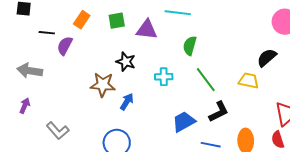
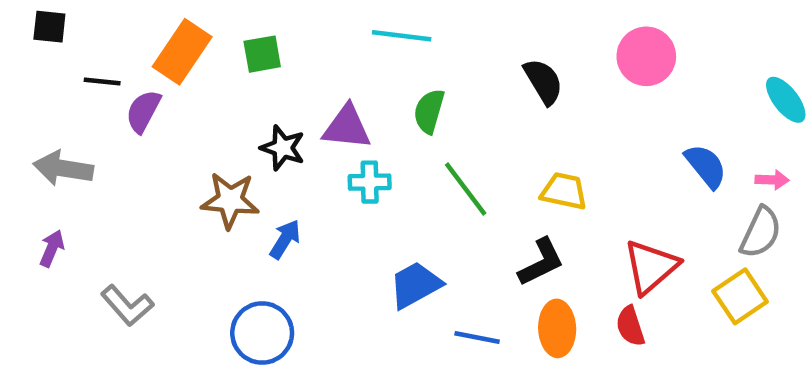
orange rectangle: (82, 20) -> (182, 52), size x1.5
purple triangle: (147, 30) -> (347, 127), moved
black semicircle: (267, 58) -> (543, 81), moved, turned 100
black L-shape: (219, 112) -> (541, 262), moved

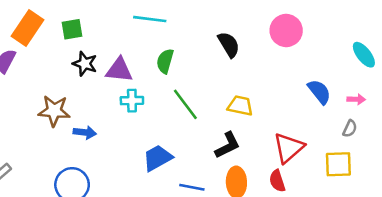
black star: (283, 148) -> (85, 64), moved
gray semicircle: (761, 232) -> (350, 129), size x0.6
blue arrow: (285, 239) -> (85, 132), turned 65
yellow square: (740, 296) -> (338, 164), turned 32

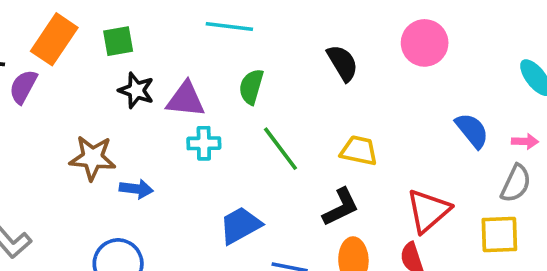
gray semicircle: (350, 129) -> (516, 183), size x1.5

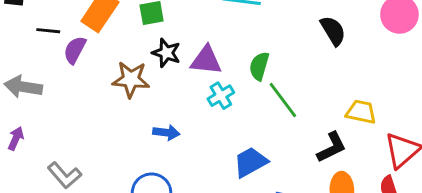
green semicircle: (251, 87) -> (259, 66), moved
cyan cross: (204, 143) -> (221, 96), turned -30
yellow trapezoid: (359, 151) -> (361, 112), moved
brown star: (93, 158) -> (131, 79), moved

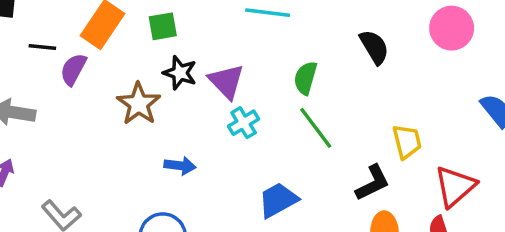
purple triangle: (206, 60) -> (226, 81), turned 40
green semicircle: (259, 66) -> (305, 78), moved
brown star: (131, 79) -> (139, 104), turned 30
yellow trapezoid: (361, 112) -> (407, 142), turned 64

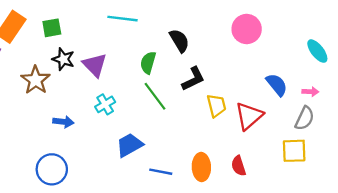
black semicircle: (374, 47) -> (179, 41), moved
cyan cross: (244, 123) -> (105, 104), moved
black L-shape: (373, 183) -> (193, 79), moved
red triangle: (455, 186) -> (249, 116), moved

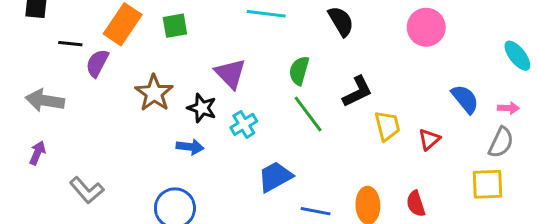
black semicircle: (179, 41) -> (341, 21), moved
black star: (63, 59) -> (202, 108), moved
red triangle: (249, 116) -> (429, 139), size x0.6

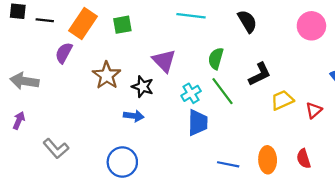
black line: (70, 44) -> (45, 20), moved
cyan cross: (244, 124) -> (191, 93), moved
yellow trapezoid: (387, 126) -> (282, 100), turned -100
blue trapezoid: (275, 177) -> (198, 123), moved, turned 120

